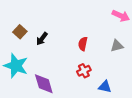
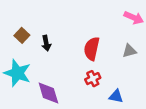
black arrow: (42, 39) -> (46, 43), turned -48
red semicircle: (83, 44) -> (92, 49), size x1.5

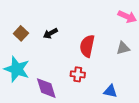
black arrow: (46, 43) -> (50, 33), moved, turned 72
red cross: (93, 79) -> (78, 74), moved, turned 32

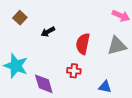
brown square: (21, 33) -> (20, 18), moved
gray triangle: (123, 48) -> (117, 46), size x1.5

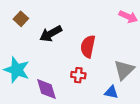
black arrow: (48, 32) -> (51, 34), size x1.5
gray triangle: (117, 46) -> (124, 70), moved, turned -30

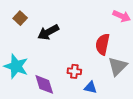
red semicircle: (88, 46) -> (103, 44), moved
blue triangle: (111, 92) -> (90, 87), moved

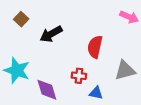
red semicircle: (103, 44) -> (95, 47), moved
gray triangle: (118, 66) -> (125, 70), turned 30

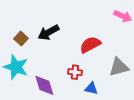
brown square: (21, 19) -> (21, 39), moved
red semicircle: (95, 47) -> (90, 45), turned 50

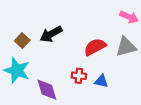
gray triangle: (119, 67) -> (126, 47), moved
blue triangle: (91, 88) -> (101, 81), moved

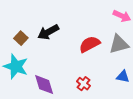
red cross: (79, 76) -> (84, 84), moved, turned 32
blue triangle: (101, 81) -> (123, 77), moved

